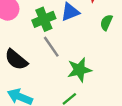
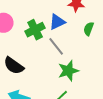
gray line: (51, 47) -> (56, 46), moved

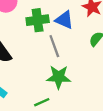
blue triangle: (57, 22) -> (64, 20), turned 30

